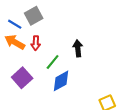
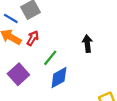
red arrow: (36, 43) -> (33, 38), turned -152
black arrow: (78, 48) -> (87, 44), moved

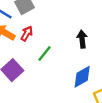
blue diamond: (59, 78) -> (82, 77), moved

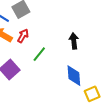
blue diamond: (82, 77) -> (74, 76), turned -65

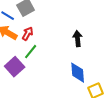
green line: (39, 54) -> (31, 52), moved

